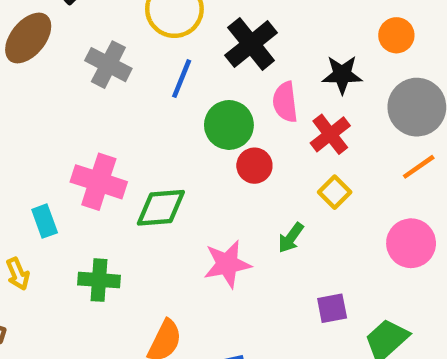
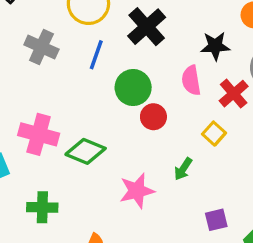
pink semicircle: (285, 102) -> (191, 80), moved
red cross: (330, 134) -> (234, 94), moved
green diamond: (161, 208) -> (86, 151), turned 30

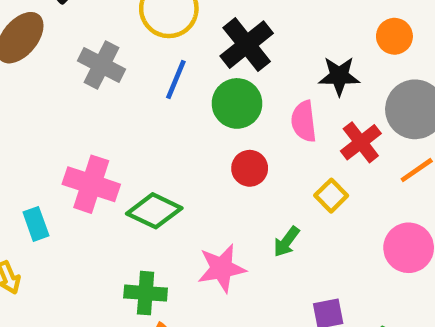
green circle: (133, 88) -> (237, 103), moved
green cross: (42, 207) -> (146, 293), moved

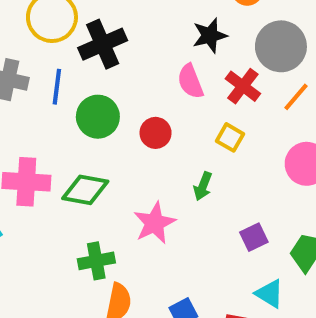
black cross: (247, 45) -> (103, 44), moved, turned 30
blue line: (176, 79) -> (57, 87), moved
green circle: (237, 103) -> (98, 117), moved

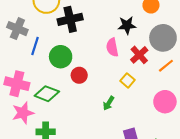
blue line: (57, 87) -> (35, 46), moved
red circle: (156, 133) -> (79, 75), moved
pink star: (155, 223) -> (23, 113), moved

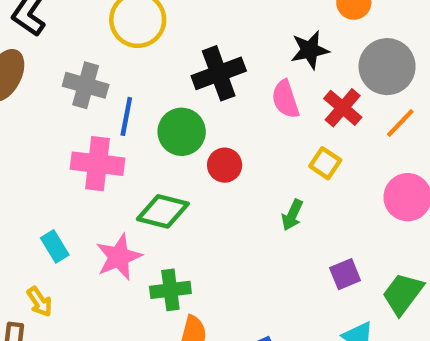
black cross: (70, 19) -> (219, 73), moved
pink cross: (17, 84) -> (98, 164), moved

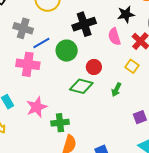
blue line: (126, 116) -> (41, 43), turned 48
red circle: (225, 165) -> (94, 67), moved
green diamond: (163, 211) -> (81, 86), moved

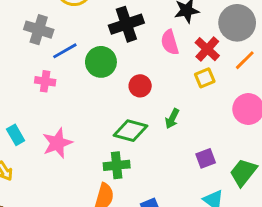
pink cross: (28, 64) -> (45, 81), size x0.6
yellow square: (132, 66) -> (205, 78), moved, turned 32
green diamond: (81, 86) -> (131, 131), moved
green cross: (60, 123) -> (117, 165), moved

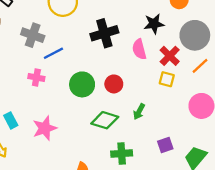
green circle: (101, 62) -> (82, 84), moved
yellow square: (205, 78) -> (167, 79), turned 35
green cross: (117, 165) -> (122, 153), moved

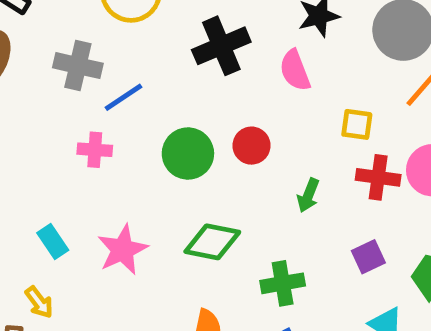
red cross: (170, 56) -> (378, 177), moved, turned -30
green diamond: (105, 120) -> (212, 242), moved

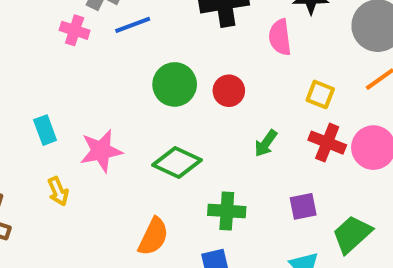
pink cross: (95, 150) -> (75, 30), moved
yellow arrow: (39, 302) -> (58, 191), moved

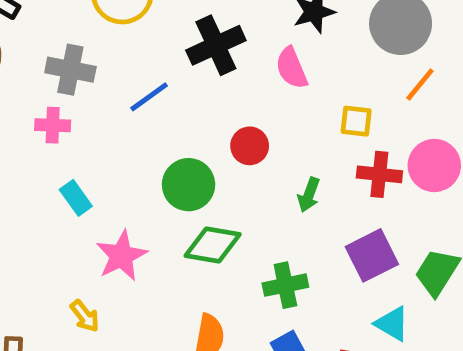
blue line: (133, 25) -> (149, 97), moved
green circle: (175, 84) -> (189, 185), moved
cyan rectangle: (45, 130) -> (76, 198), moved
purple square: (303, 206) -> (372, 255), size x1.5

